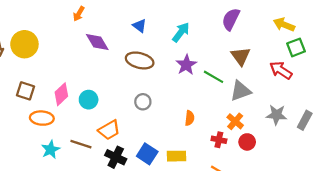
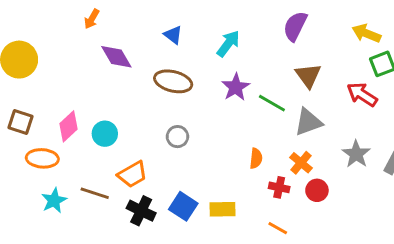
gray star: (276, 115) -> (356, 154), turned 30
orange semicircle: (190, 118) -> (256, 158), moved

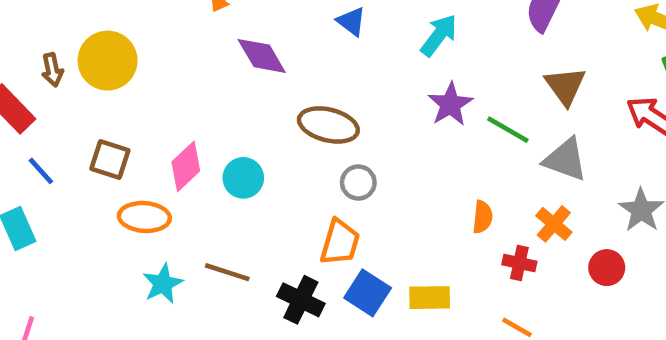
brown ellipse: (173, 81) -> (328, 125), moved
gray triangle: (308, 122) -> (565, 159), turned 40
orange trapezoid: (132, 174) -> (340, 242), moved, turned -44
red circle: (317, 190) -> (607, 268), moved

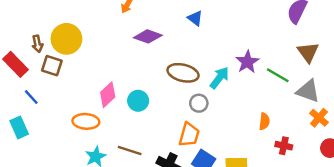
cyan arrow: (439, 35) -> (219, 78), moved
purple diamond: (262, 56) -> (148, 36), turned -40
brown square: (110, 159) -> (52, 66), moved
orange cross: (554, 224) -> (319, 118), moved

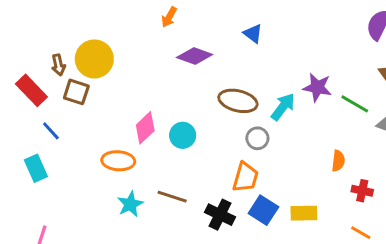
purple star: (247, 62) -> (317, 87), turned -30

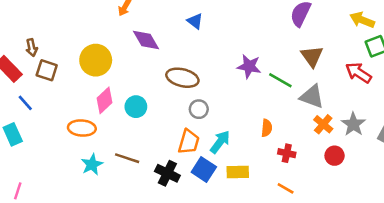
purple diamond: (195, 56) -> (146, 40), turned 40
yellow circle: (94, 59) -> (96, 60), moved
cyan arrow: (283, 107) -> (220, 142), moved

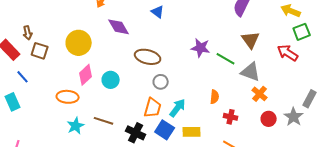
gray star: (353, 124) -> (294, 117), moved

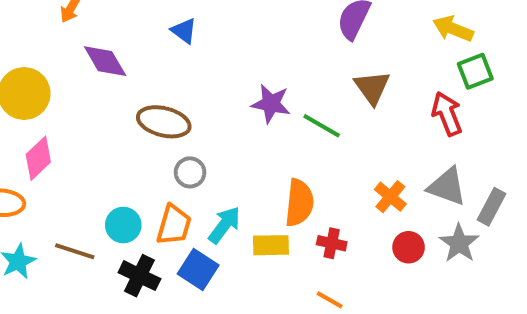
red arrow: (288, 53) -> (447, 114), turned 35
gray triangle: (251, 72) -> (447, 187), moved
cyan circle: (111, 80) -> (123, 225), moved
orange semicircle: (215, 97) -> (299, 203), size x1.6
yellow rectangle: (192, 132) -> (271, 245), moved

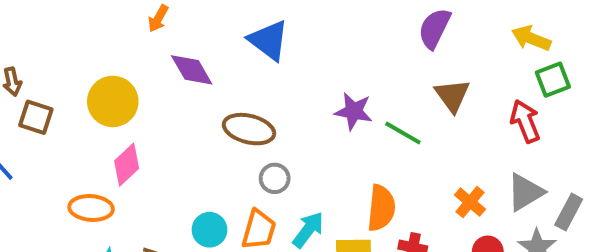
blue triangle: (184, 31) -> (269, 40), size x1.6
gray triangle: (447, 187) -> (525, 192), turned -51

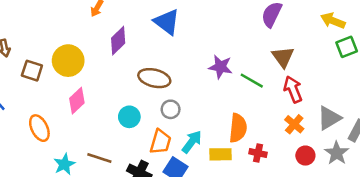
purple diamond: (192, 70) -> (118, 41), turned 76
brown square: (36, 117) -> (32, 71), moved
red arrow: (525, 121) -> (293, 89), moved
orange ellipse: (91, 208) -> (39, 128), moved, turned 60
cyan circle: (209, 230) -> (129, 117), moved

